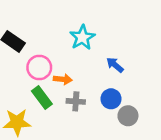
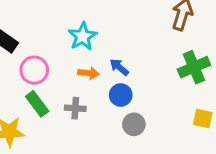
orange arrow: (63, 79) -> (88, 73), moved
blue circle: (111, 99) -> (121, 95), moved

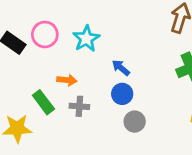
pink circle: (34, 70) -> (45, 35), moved
orange arrow: (88, 73) -> (67, 80), moved

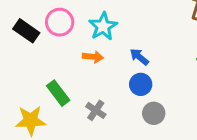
orange arrow: (67, 80) -> (93, 57), moved
gray cross: (79, 106) -> (96, 110), moved, turned 30

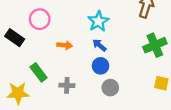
cyan star: (103, 26) -> (98, 21), moved
black rectangle: (26, 31) -> (15, 38), moved
gray cross: (96, 110) -> (67, 85), turned -32

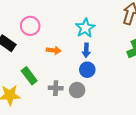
blue arrow: (99, 45) -> (86, 50), turned -128
gray circle: (110, 88) -> (77, 90), moved

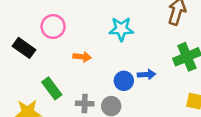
cyan star: (85, 28) -> (121, 29), turned 30
blue arrow: (86, 50) -> (147, 74), moved, turned -96

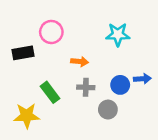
black rectangle: (24, 48) -> (23, 53), turned -45
gray cross: (85, 104) -> (86, 87), moved

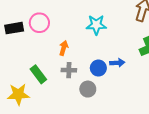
black rectangle: (23, 53) -> (14, 28), moved
orange arrow: (80, 62) -> (64, 48), turned -80

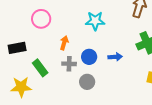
black rectangle: (14, 28) -> (17, 48), moved
blue circle: (98, 68) -> (89, 57), moved

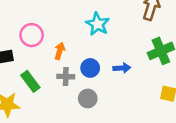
pink circle: (41, 19) -> (32, 35), moved
cyan star: (95, 21) -> (97, 24), turned 30

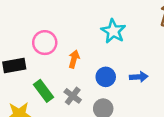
gray cross: (66, 77) -> (73, 96), moved, turned 35

